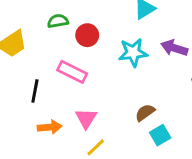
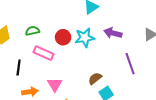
green semicircle: (58, 21) -> (32, 31), moved
red circle: (87, 35) -> (63, 37), moved

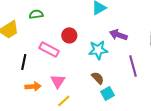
green semicircle: (32, 31) -> (36, 14), moved
cyan star: (85, 38) -> (98, 50), moved
brown semicircle: (95, 78) -> (98, 78), turned 80

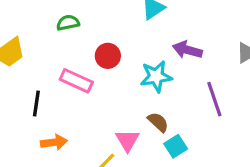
green semicircle: (36, 14) -> (68, 23), moved
pink triangle: (58, 81) -> (127, 140), moved

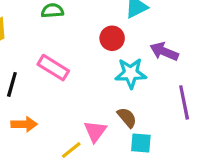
red circle: (108, 56) -> (112, 38), moved
cyan square: (176, 146) -> (141, 143), turned 30

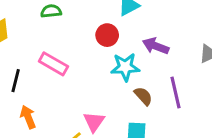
brown semicircle: (127, 117) -> (143, 96), moved
orange arrow: (24, 124) -> (28, 117), turned -110

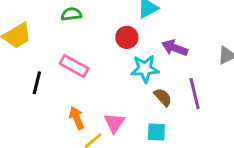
orange arrow: (28, 117) -> (77, 118), moved

